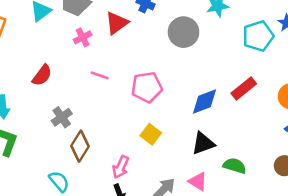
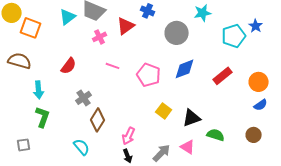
pink pentagon: (147, 87) -> (149, 75), turned 30
blue diamond: (204, 102) -> (185, 69), moved
yellow square: (151, 134) -> (164, 111), moved

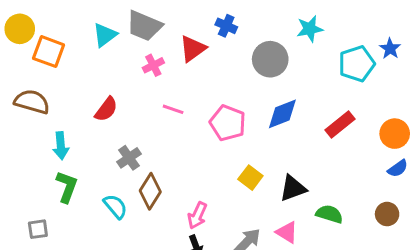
cyan semicircle: (82, 147) -> (115, 206), moved

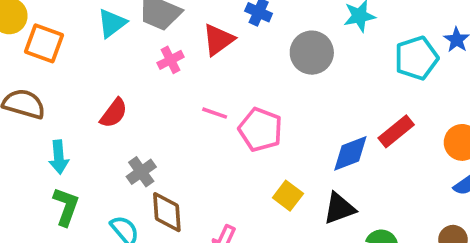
pink line: (173, 109) -> (215, 113), moved
blue diamond: (282, 114) -> (350, 153), moved
brown diamond: (150, 191) -> (167, 212), turned -36

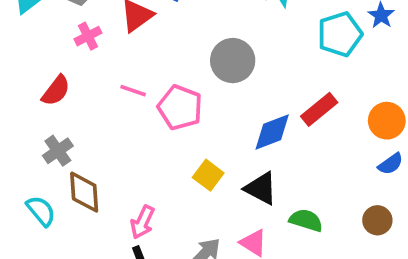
gray circle: (312, 53) -> (233, 61), moved
red semicircle: (114, 113) -> (56, 91), moved
black triangle: (339, 208) -> (261, 188), turned 48

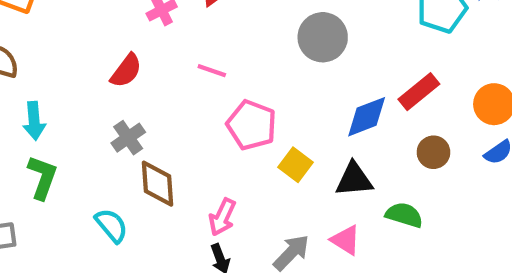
pink pentagon: (180, 108) -> (252, 125), moved
black triangle: (261, 188) -> (354, 179), turned -33
cyan semicircle: (41, 211) -> (111, 225), moved
brown circle: (377, 220) -> (433, 152), moved

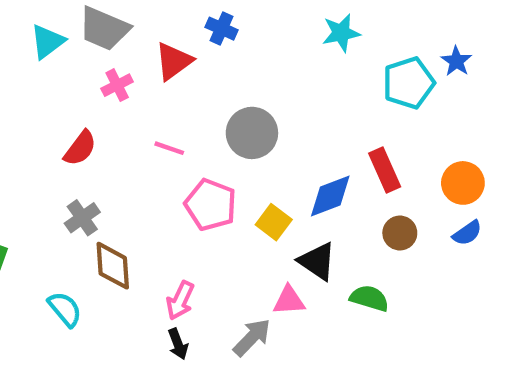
gray circle: (323, 37) -> (252, 133), moved
red rectangle: (419, 92) -> (385, 170), turned -75
yellow square: (295, 165) -> (274, 222), moved
black triangle: (354, 179) -> (317, 261), turned 39
pink triangle: (346, 240) -> (289, 300), moved, turned -36

